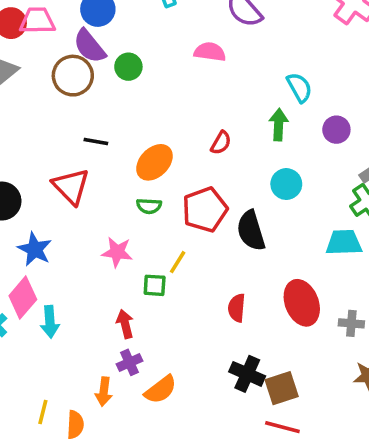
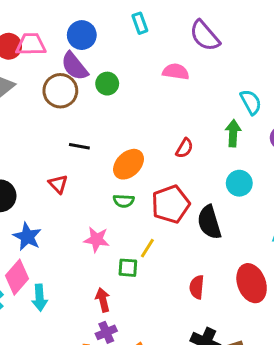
red triangle: (71, 186) -> (58, 184), size x0.6

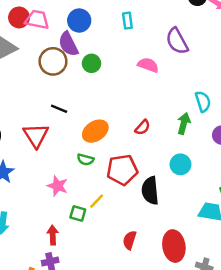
red triangle: (58, 184) -> (36, 135), size x1.6

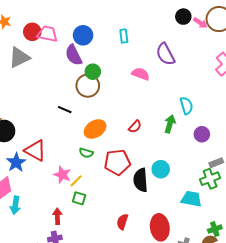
brown circle: (53, 61) -> (88, 86), moved
red triangle: (36, 135) -> (35, 150), moved, turned -30
cyan circle: (180, 164) -> (161, 169), moved
yellow line: (97, 201) -> (76, 181), moved

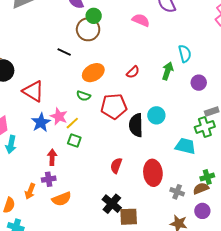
blue star: (16, 162) -> (41, 122), moved

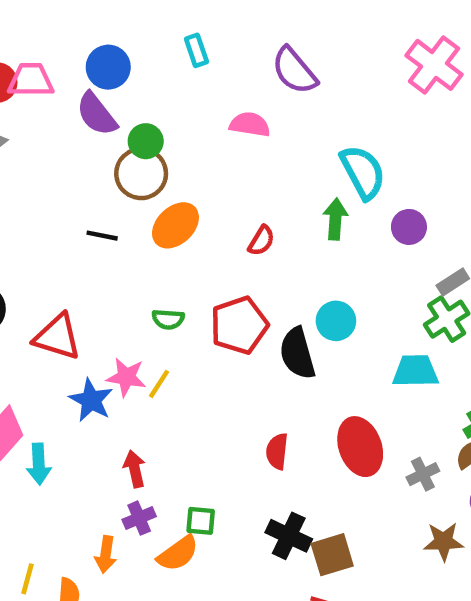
cyan semicircle: (185, 54) -> (363, 172), size x1.4
orange ellipse: (93, 73) -> (175, 225), moved
green square: (74, 141) -> (201, 521), moved
gray cross: (177, 192) -> (423, 474), turned -32

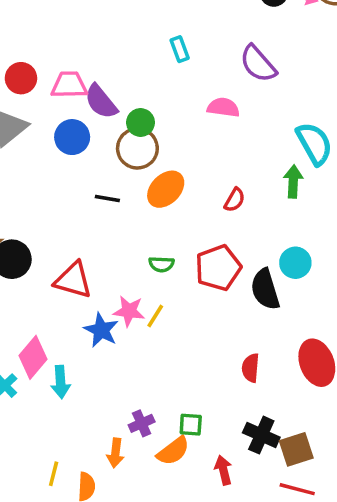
blue circle: (108, 67) -> (72, 137), moved
pink trapezoid: (31, 80) -> (69, 85), moved
red arrow: (135, 469) -> (223, 470), moved

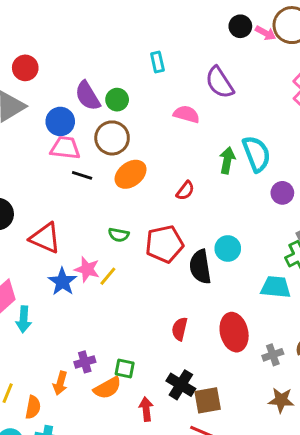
pink trapezoid: (69, 85) -> (65, 148), moved
green circle: (141, 122) -> (117, 100), moved
green arrow: (293, 181) -> (227, 160), moved

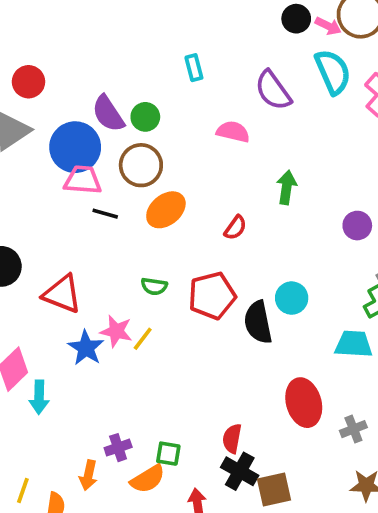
blue circle: (60, 121) -> (75, 147), size x1.4
cyan semicircle: (256, 154) -> (333, 72), moved
red semicircle: (180, 329) -> (232, 439), moved

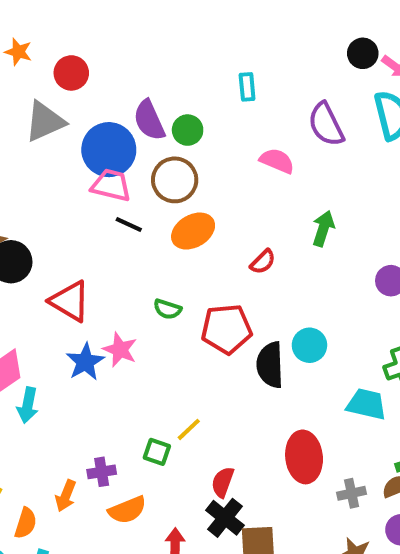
yellow line: (143, 339) -> (189, 429), moved
green square: (168, 454) -> (157, 452), moved

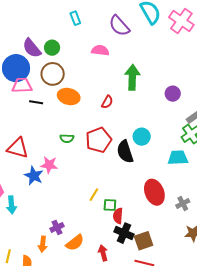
green arrow: (323, 229) -> (132, 77), size x1.4
orange ellipse: (193, 231) -> (69, 97), turned 60
green square: (157, 452) -> (110, 205), moved

